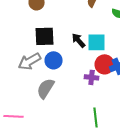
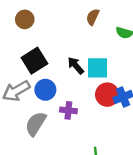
black square: (45, 36) -> (34, 61), turned -30
purple cross: (92, 77) -> (68, 110), moved

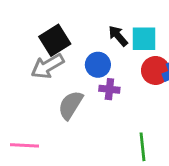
black square: (34, 61) -> (55, 40), moved
blue circle: (45, 90) -> (98, 65), moved

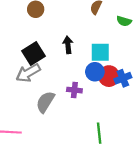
black arrow: (118, 36) -> (68, 45), moved, turned 35
blue circle: (98, 65) -> (95, 72), moved

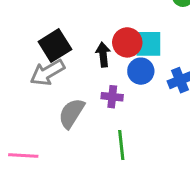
black arrow: (68, 45) -> (103, 55), moved
red circle: (109, 76) -> (127, 42), moved
green line: (99, 133) -> (121, 145), moved

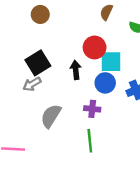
red circle: (127, 42) -> (95, 47), moved
gray arrow: (47, 73) -> (32, 84), size x0.7
purple cross: (112, 97) -> (92, 109), moved

